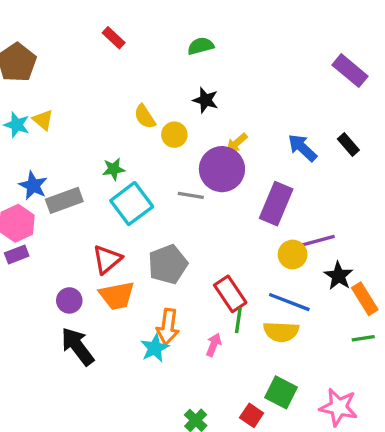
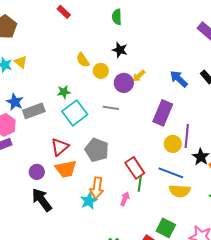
green semicircle: (201, 46) -> (117, 17), turned -77
purple circle: (222, 169) -> (124, 83), moved, size x0.7
purple line: (316, 241) -> (187, 136), turned -70
gray pentagon: (168, 264) -> (97, 150), turned -30
yellow semicircle: (281, 332) -> (180, 191), moved

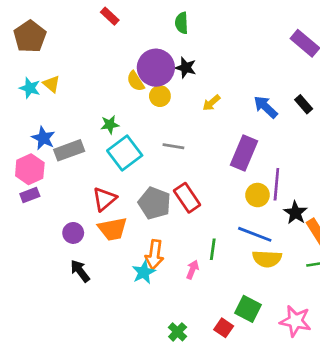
purple circle: (124, 83) -> (156, 68), moved, size x1.4
red rectangle: (135, 168) -> (187, 198), moved
black arrow: (42, 200) -> (80, 271), size x0.7

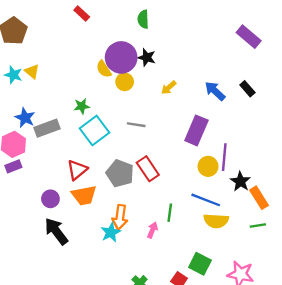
black arrow: (80, 271) -> (56, 231), size x1.4

